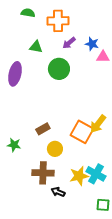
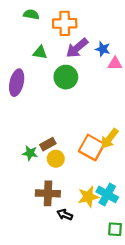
purple arrow: (69, 43) -> (77, 48), size x1.5
green star: (14, 145) -> (30, 153), moved
yellow circle: (55, 149) -> (56, 159), moved

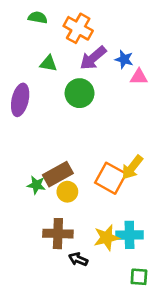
orange cross: (65, 23) -> (78, 28), turned 30
brown rectangle: (48, 144) -> (58, 174), size x1.5
cyan cross: (107, 194) -> (129, 235), turned -30

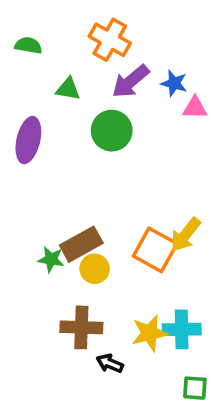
green semicircle: (38, 18) -> (28, 45), moved

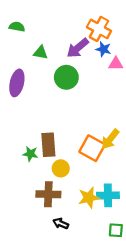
orange cross: (110, 40) -> (99, 29), moved
brown rectangle: (81, 244) -> (48, 145), turned -65
yellow circle: (95, 269) -> (61, 168), moved
black arrow: (110, 363) -> (61, 223), moved

